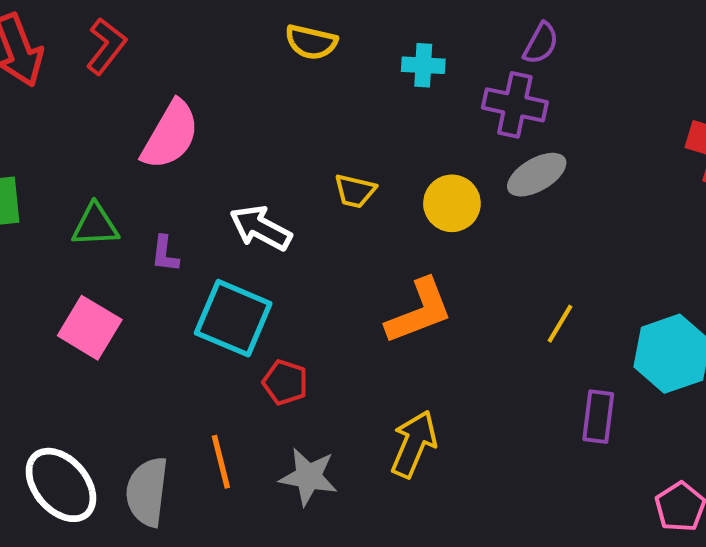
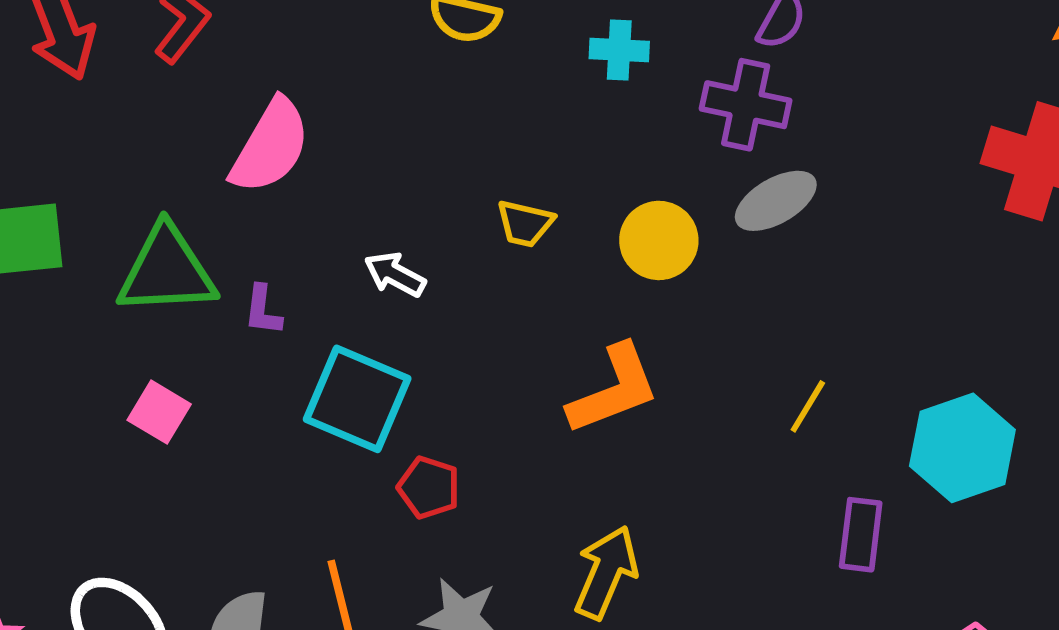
green triangle: (95, 225) -> (167, 271), size x1.5
white arrow: (261, 228) -> (395, 274), size x0.7
pink square: (90, 328) -> (159, 412), size x0.7

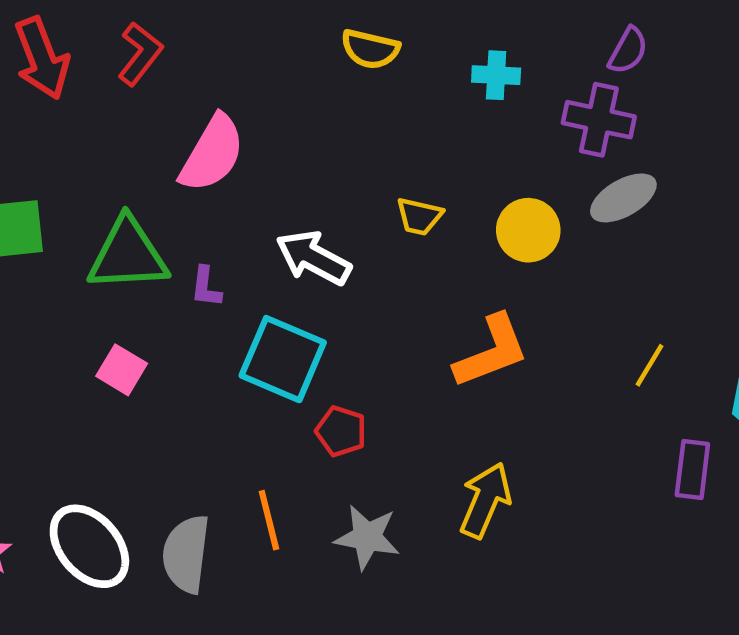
white arrow: (395, 274) -> (313, 258), size x1.5

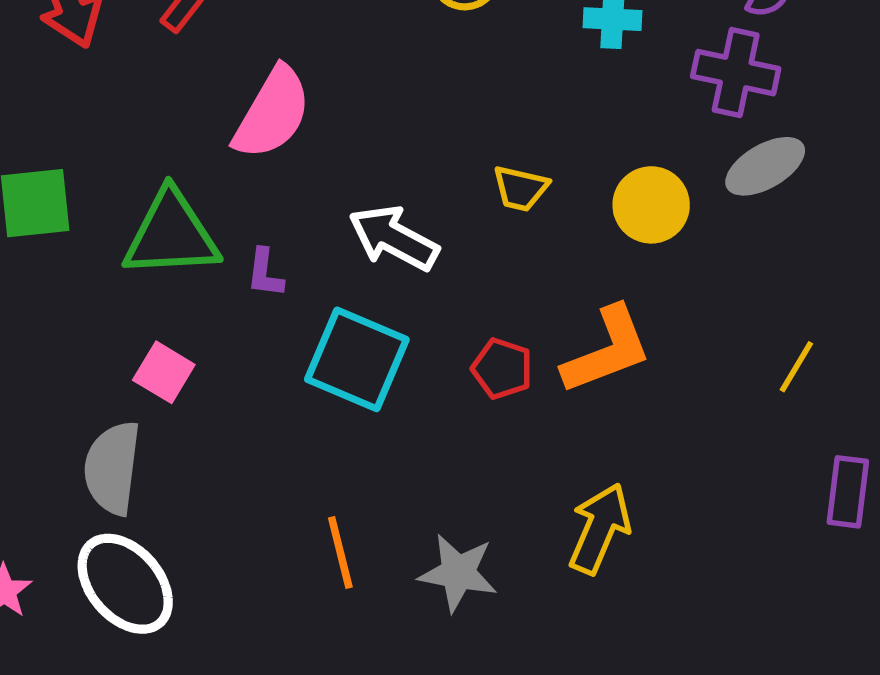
red pentagon: (341, 431) -> (502, 369), moved
gray semicircle: (186, 554) -> (112, 468), moved

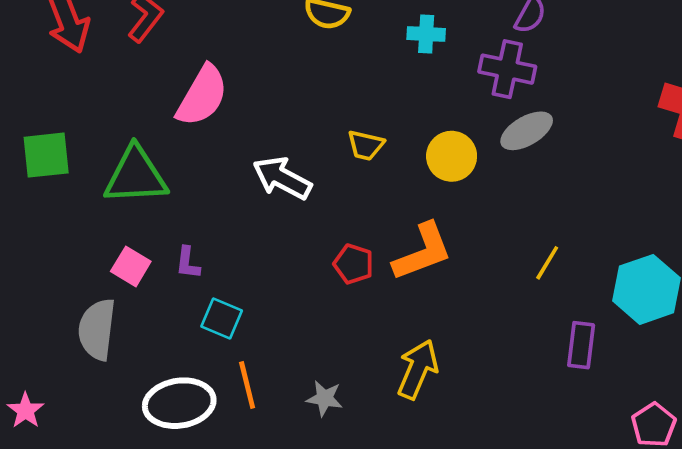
purple L-shape: (265, 273) -> (188, 263), moved
cyan square: (357, 359) -> (222, 318), moved, size x0.6
gray star: (458, 573) -> (324, 398), size x0.7
white ellipse: (125, 584) -> (179, 403), moved, turned -58

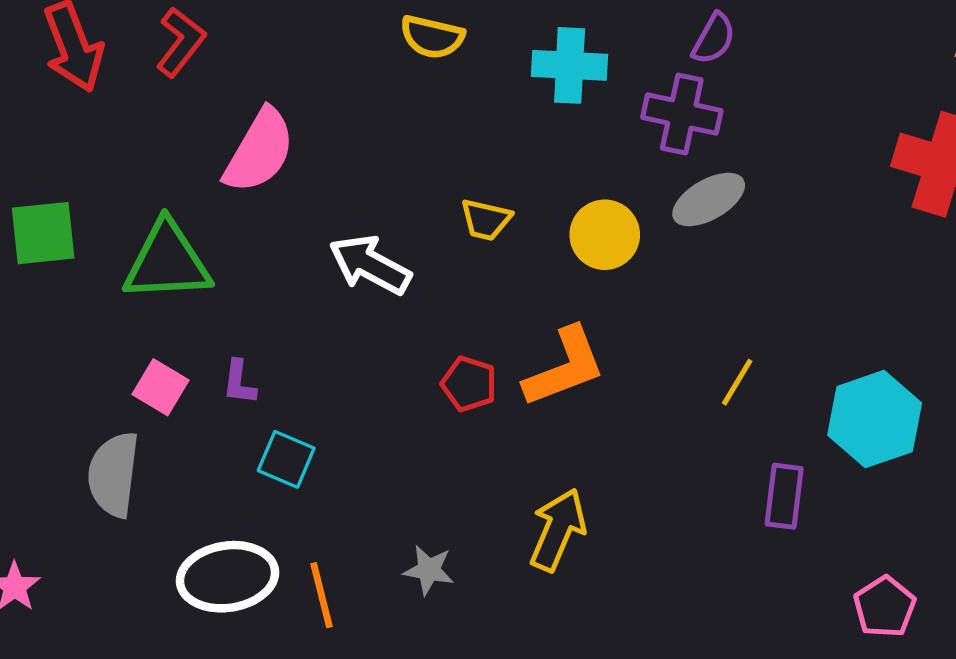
cyan cross: (426, 34) -> (570, 65), size x1.4
orange line: (247, 385) -> (321, 595), moved

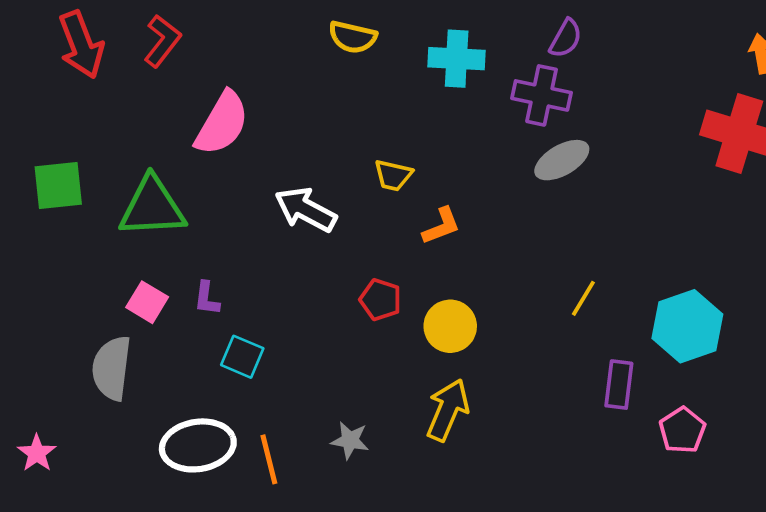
yellow circle: (605, 235) -> (450, 326), moved
orange L-shape: (564, 367) -> (441, 226), moved, size x0.6
pink pentagon: (885, 607) -> (682, 430), moved

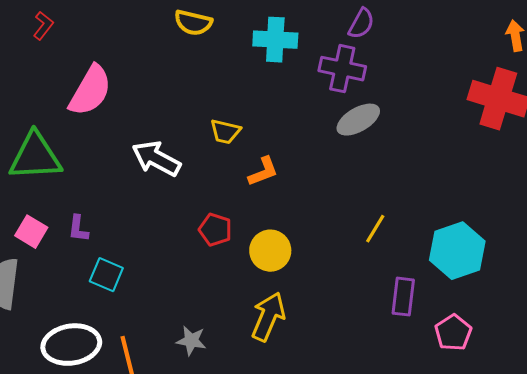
red L-shape: (162, 41) -> (43, 26), size x0.7

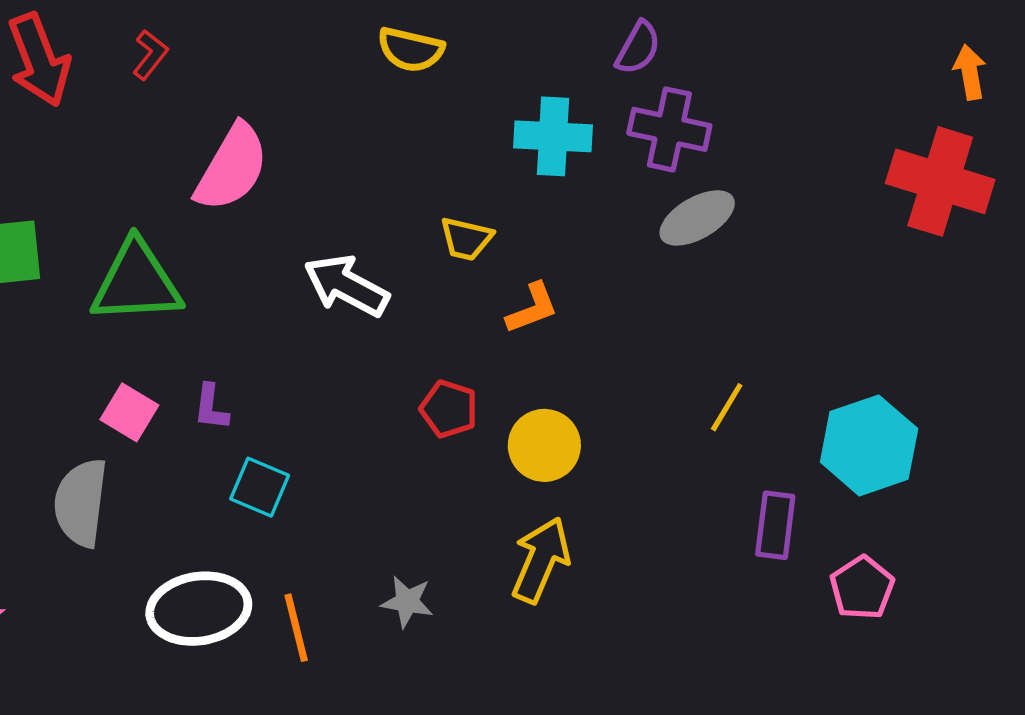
purple semicircle: (361, 24) -> (638, 48), moved
cyan cross: (275, 40) -> (553, 136), moved

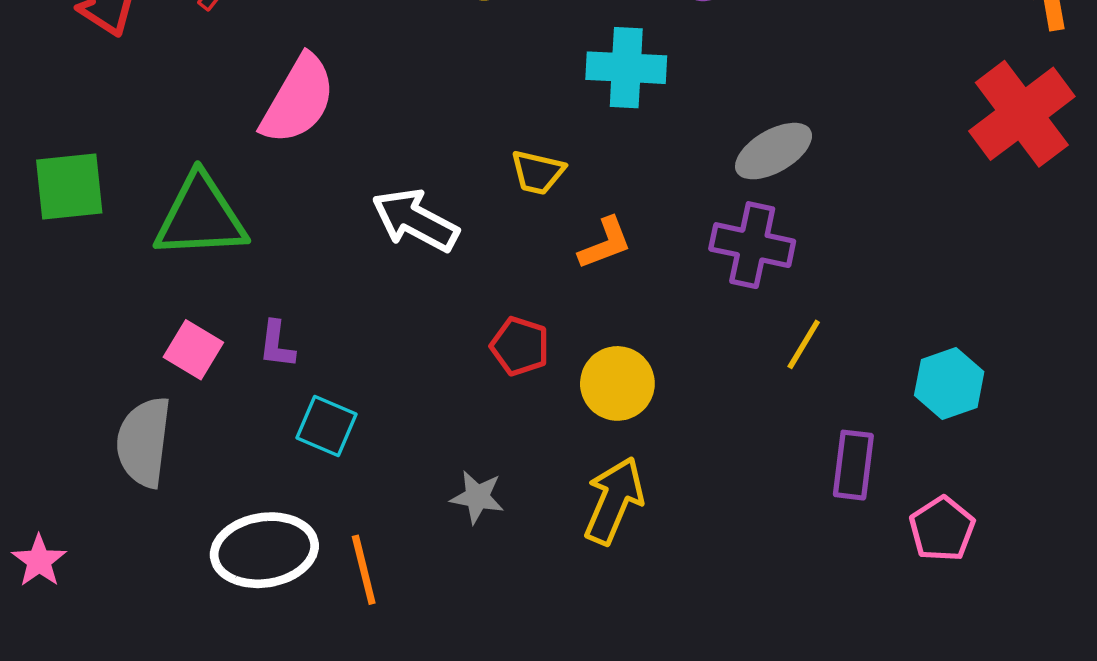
purple cross: (669, 129) -> (752, 245), moved
red cross: (940, 181) -> (1022, 114), turned 36
cyan hexagon: (869, 445) -> (949, 383), size x0.7
gray star: (407, 602) -> (477, 497), moved

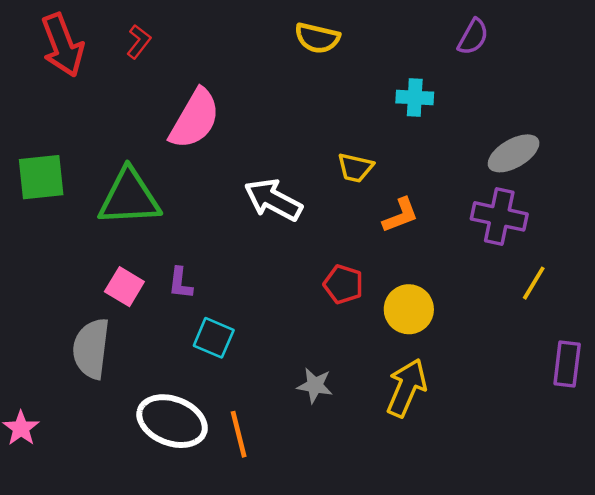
cyan cross: (626, 68) -> (415, 97), size x0.7
white ellipse: (264, 550) -> (172, 421), turned 30

